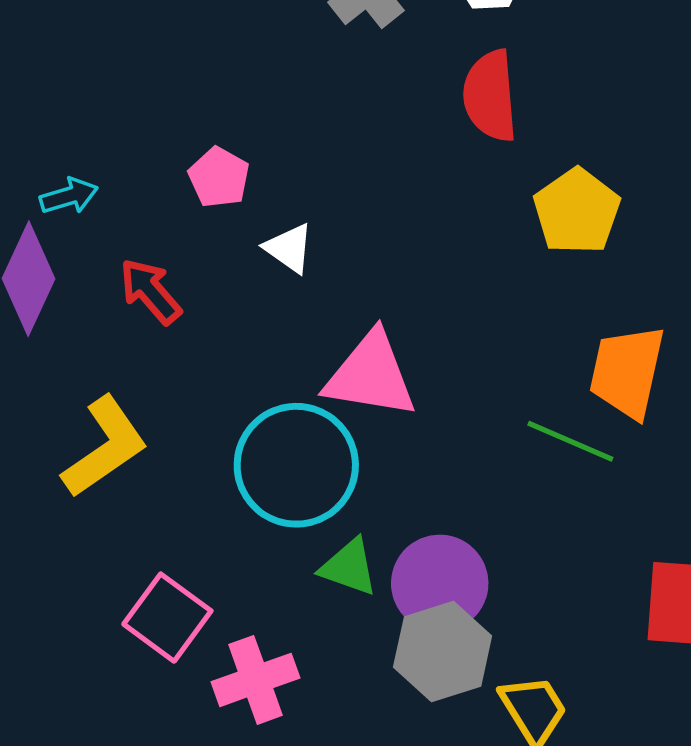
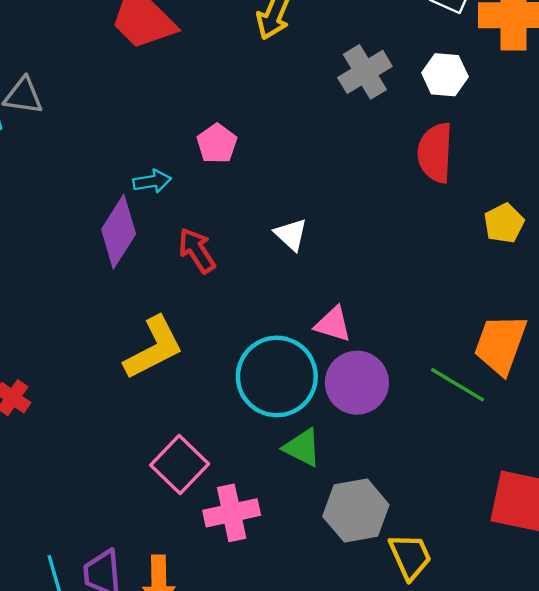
pink pentagon: (219, 177) -> (217, 144), moved
yellow pentagon: (577, 211) -> (504, 223), moved, size x0.7
pink triangle: (371, 375) -> (333, 324), size x0.6
purple circle: (440, 583) -> (357, 383), moved

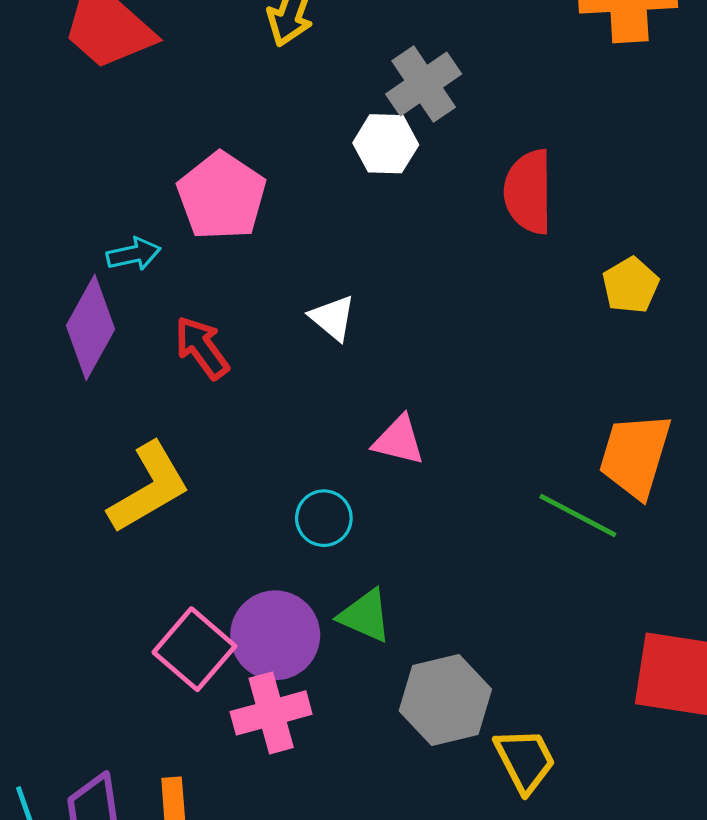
white hexagon: (445, 75) -> (386, 144), moved
pink pentagon: (217, 144) -> (222, 196), size x1.6
cyan circle: (277, 376) -> (324, 518), size x0.5
purple circle: (357, 383) -> (275, 635), moved

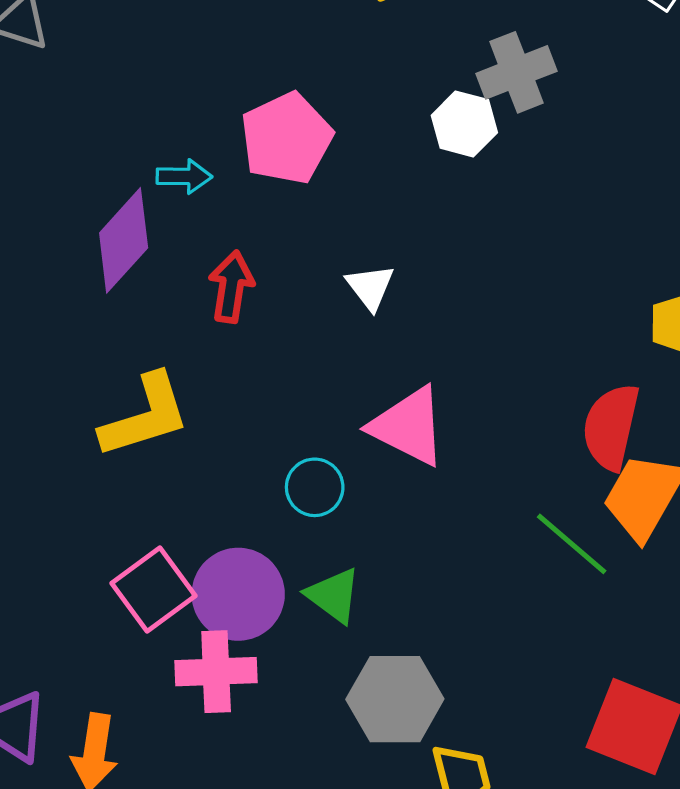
red semicircle: (529, 192) -> (611, 427), moved
red arrow: (202, 348) -> (231, 287), turned 32
pink triangle: (399, 440) -> (408, 426), size x1.5

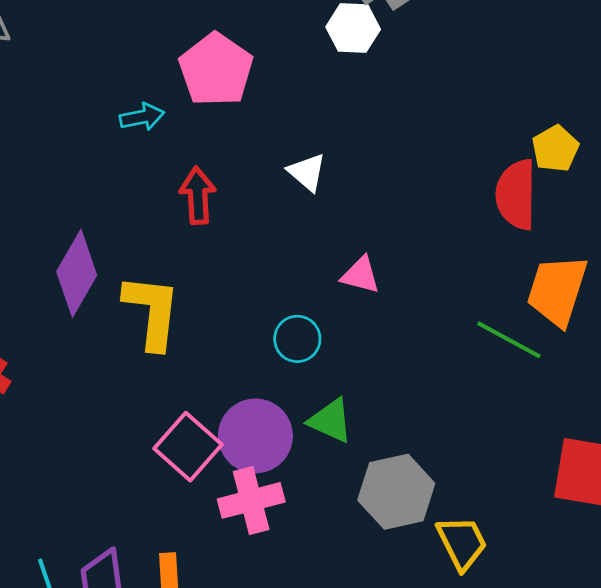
purple diamond: (124, 240) -> (77, 273), moved
yellow L-shape: (145, 416) -> (152, 312), turned -54
pink triangle: (408, 426) -> (361, 275), size x0.6
red semicircle: (611, 427) -> (516, 195), moved

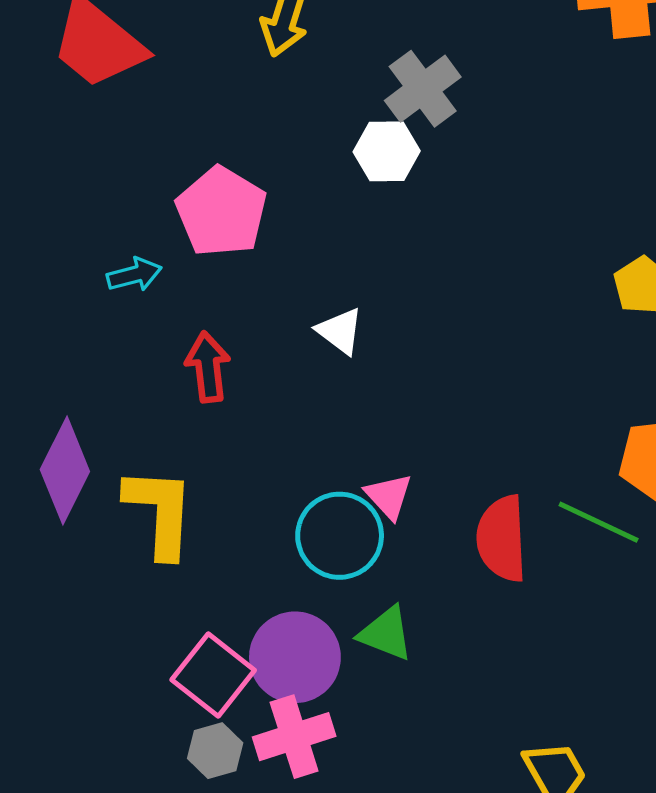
red semicircle: (516, 195) -> (502, 539), moved
pink triangle: (361, 275) -> (389, 496), moved, turned 36
cyan circle: (297, 339) -> (340, 536), size x1.5
gray hexagon: (396, 492) -> (215, 751), moved, size x0.6

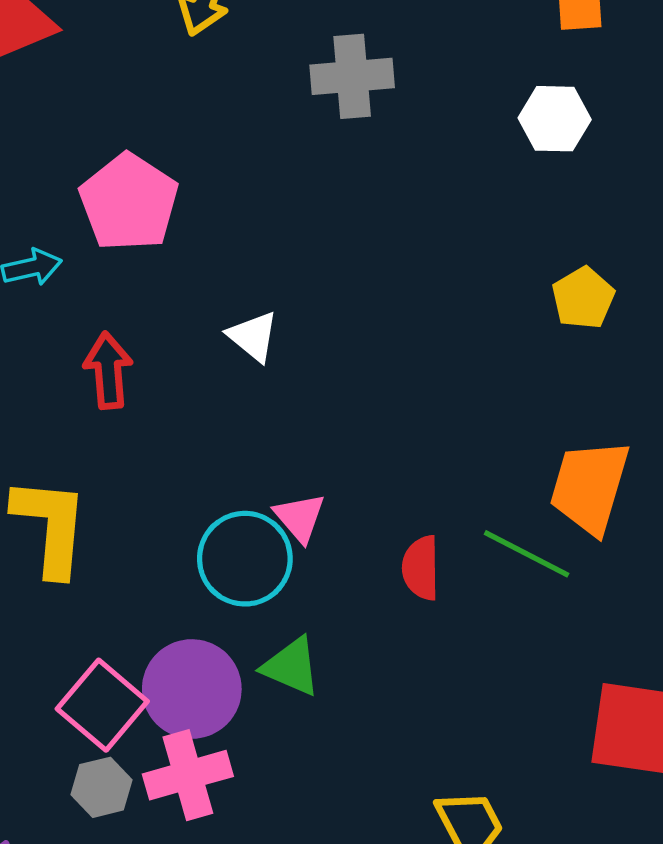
gray cross: (423, 89) -> (352, 76), turned 30
white hexagon: (387, 151) -> (555, 119), moved
red semicircle: (502, 539) -> (421, 568), size x0.7

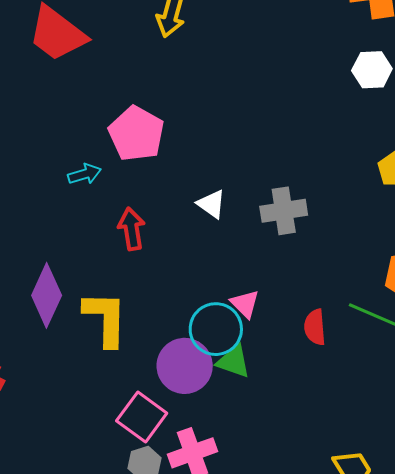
gray cross: (352, 76) -> (284, 211), moved
green triangle: (291, 667) -> (234, 362), moved
purple circle: (192, 689) -> (185, 366), moved

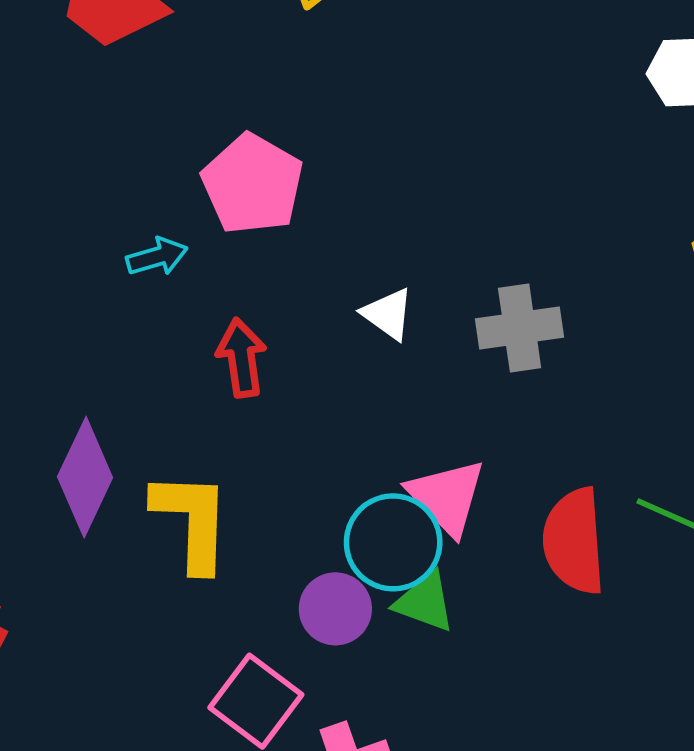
pink triangle: (245, 304) -> (447, 497), size x1.5
red semicircle: (315, 327) -> (574, 541), size x1.6
purple circle: (185, 366) -> (335, 609), size x0.7

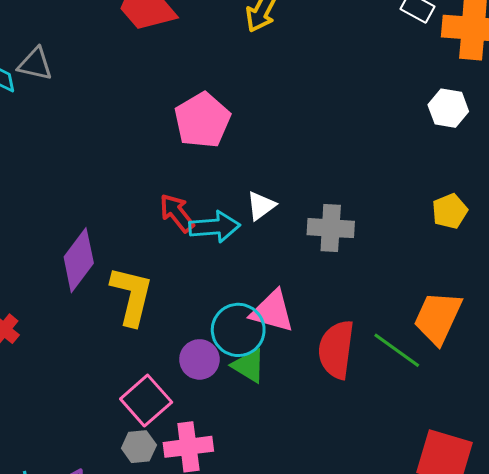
cyan arrow: (157, 257) -> (215, 227), moved, size x1.5
white triangle: (388, 314) -> (261, 206), turned 36
red arrow: (242, 358) -> (177, 213), turned -42
pink triangle: (447, 497) -> (272, 311), turned -42

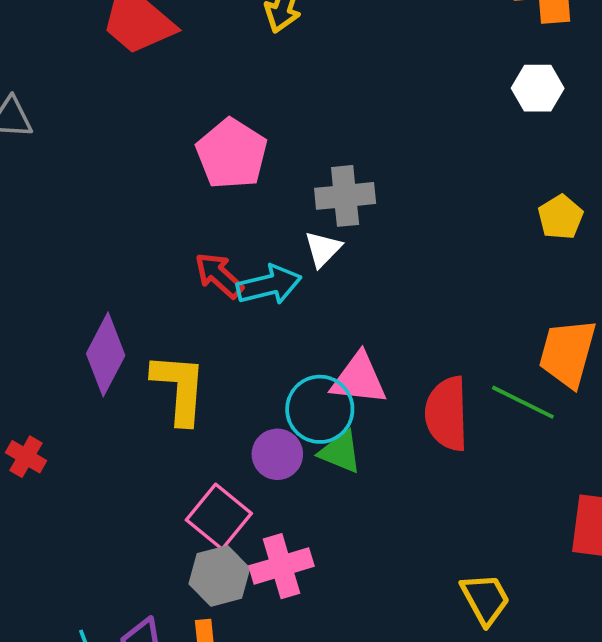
gray cross: (331, 228) -> (345, 196), moved
gray hexagon: (139, 447) -> (219, 576), size x1.4

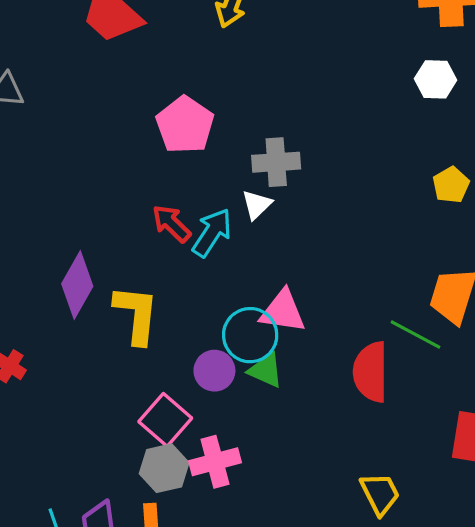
cyan arrow: (269, 285) -> (212, 233), turned -45
red semicircle: (447, 414) -> (371, 372), moved

